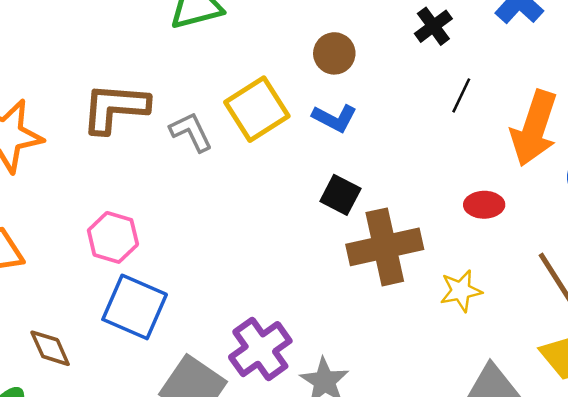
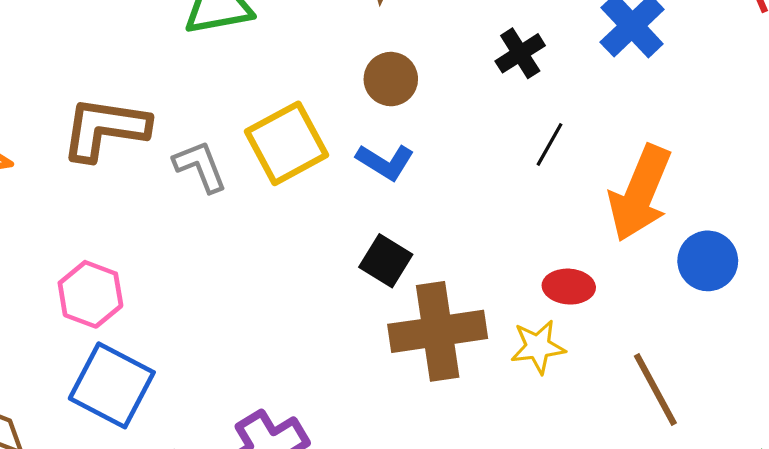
yellow star: (461, 291) -> (538, 347), moved

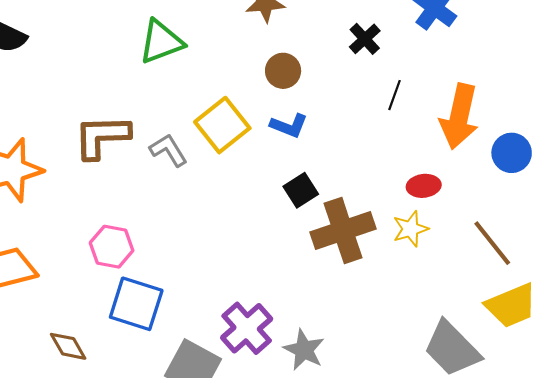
black square: (386, 261) -> (301, 190), turned 36

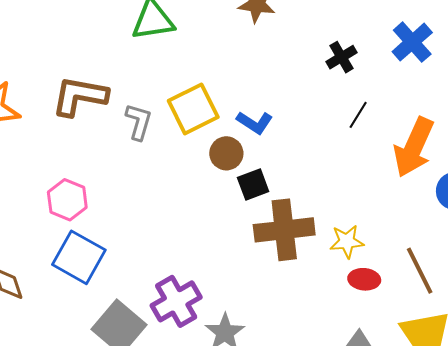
brown circle: (283, 71) -> (226, 153), moved
gray L-shape: (168, 150) -> (139, 122), turned 36
red ellipse: (424, 186) -> (364, 279), moved

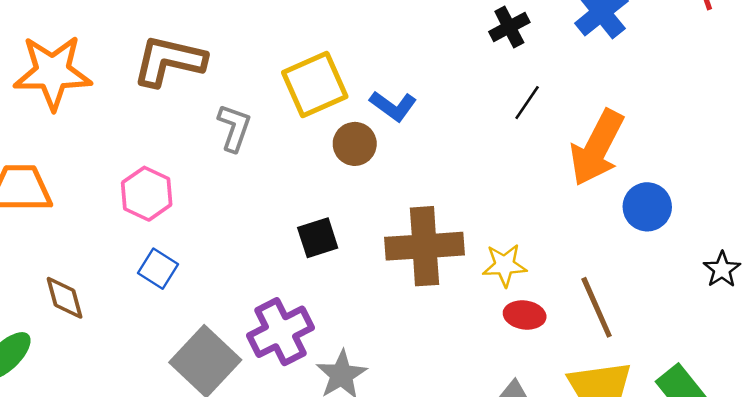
gray L-shape: (139, 122) -> (234, 128), moved
black square: (253, 185) -> (318, 238), moved
blue square: (79, 257) -> (158, 269), size x0.6

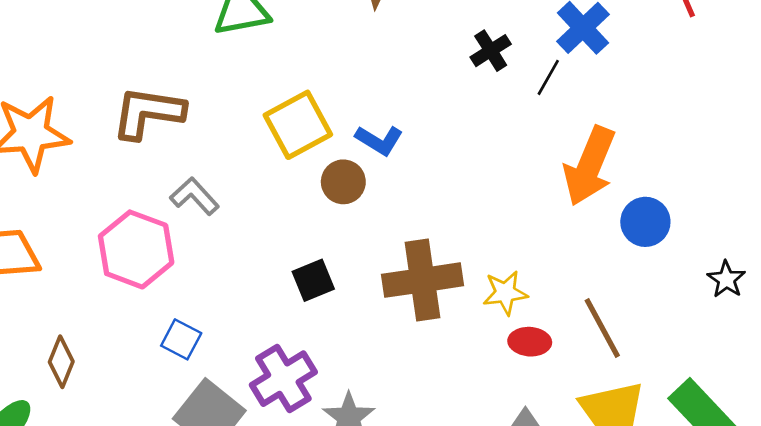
black line: (527, 103) -> (548, 77), moved
gray L-shape: (234, 128) -> (195, 196), moved, turned -57
pink hexagon: (147, 194) -> (136, 249), size x1.4
blue square: (158, 269) -> (181, 339), moved
brown diamond: (65, 298) -> (61, 362), turned 42

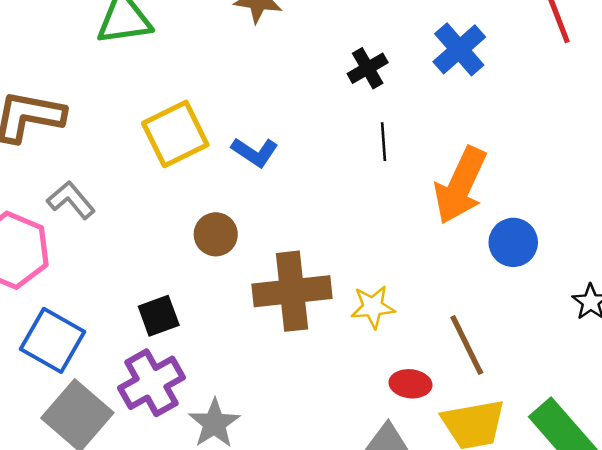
black line: (548, 77) -> (383, 142), moved, turned -36
brown circle: (343, 182) -> (216, 234), moved
black square: (313, 280) -> (159, 316), moved
blue square: (181, 339) -> (53, 340), size x1.6
red ellipse: (530, 342) -> (410, 384), moved

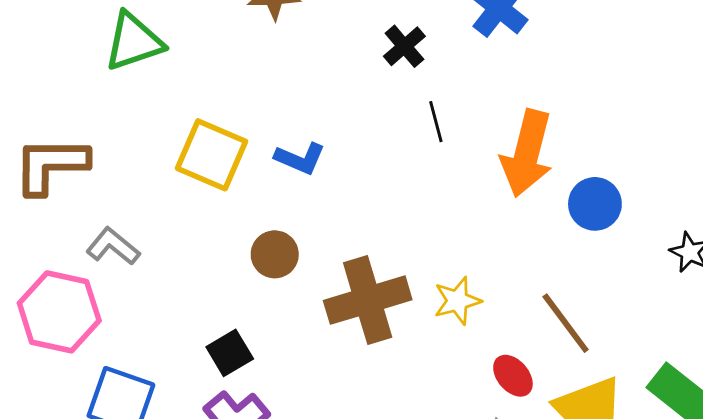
yellow square: (175, 134) -> (211, 155), turned -30
red ellipse: (410, 384) -> (513, 376), turned 54

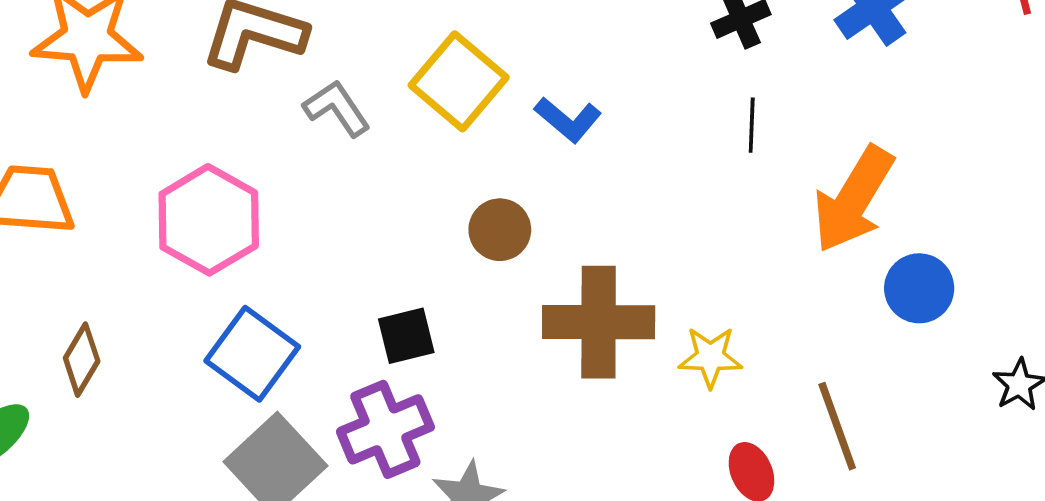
gray L-shape: (113, 246) -> (337, 108), moved

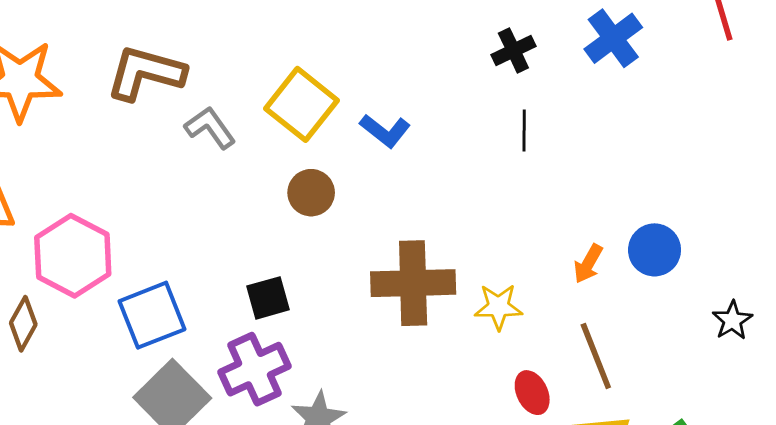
orange arrow: (853, 199) -> (588, 264), moved, size x0.5
pink hexagon: (209, 220) -> (73, 256), moved
brown circle: (500, 230) -> (311, 193), moved
blue square: (252, 354) -> (152, 315), turned 34

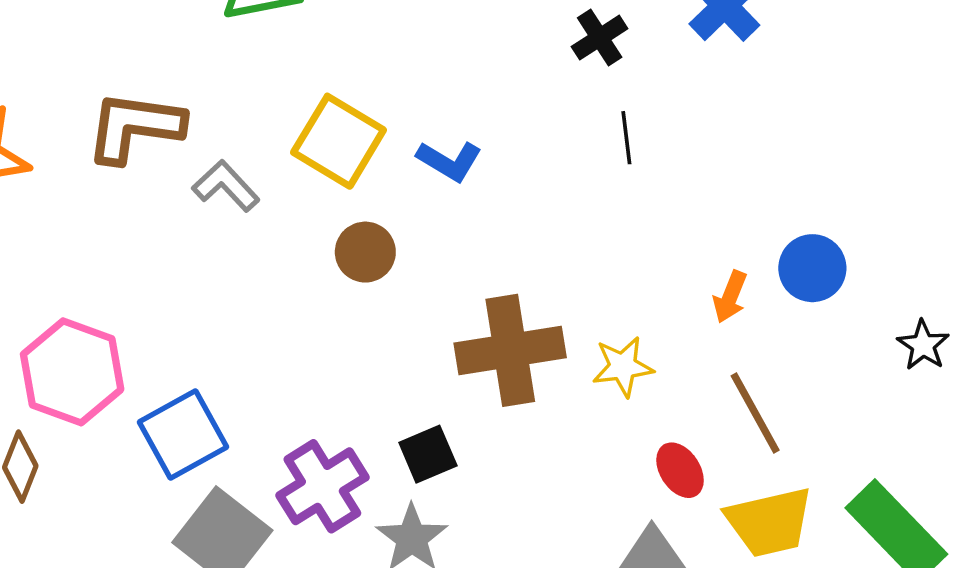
black square: (268, 298) -> (428, 454), moved

